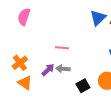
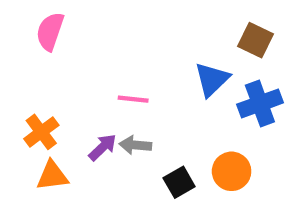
blue triangle: (98, 18) -> (212, 79), moved
orange triangle: (25, 83) -> (52, 176), turned -42

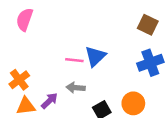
blue triangle: (212, 79) -> (95, 56), moved
purple arrow: (103, 147) -> (49, 101), moved

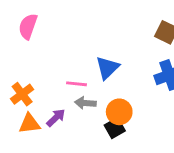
pink line: (74, 60) -> (77, 84), moved
orange circle: (133, 103) -> (119, 112), moved

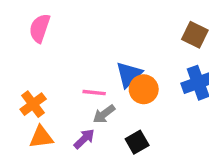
gray arrow: (85, 103) -> (104, 114), turned -42
orange circle: (119, 112) -> (144, 89), moved
purple arrow: (56, 118) -> (84, 139), moved

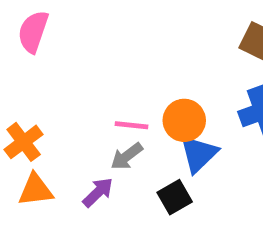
blue triangle: (129, 74) -> (199, 154), moved
pink line: (94, 93) -> (131, 125), moved

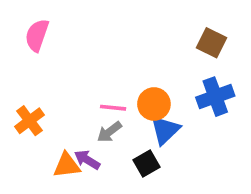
orange triangle: (36, 190) -> (67, 165), moved
purple arrow: (98, 192) -> (87, 160), turned -105

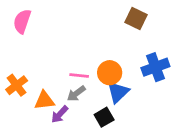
brown square: (212, 43) -> (136, 19), moved
purple arrow: (87, 160) -> (60, 114), turned -78
orange triangle: (67, 165) -> (44, 100), moved

